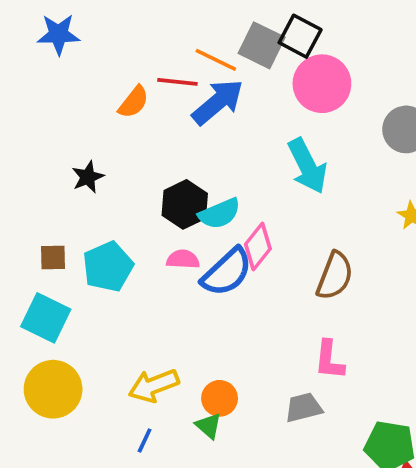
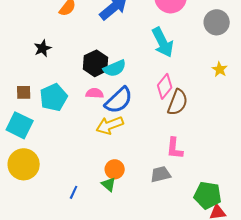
pink diamond: (258, 247) -> (165, 86), moved
yellow arrow: (154, 386) -> (110, 125), moved

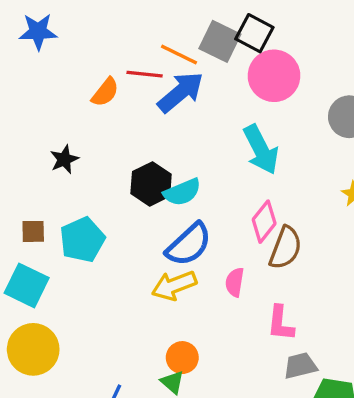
pink semicircle: (95, 93) -> (235, 282), moved, turned -84
gray trapezoid: (161, 174) -> (300, 366), moved

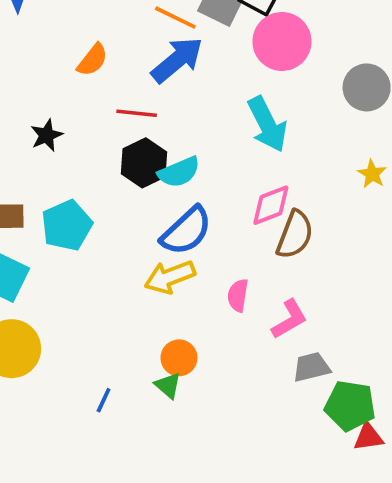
red line: (145, 74) -> (137, 113), moved
pink diamond: (264, 222) -> (271, 205), turned 30
pink semicircle: (235, 282) -> (238, 295), moved
pink L-shape: (281, 323) -> (289, 319), turned -126

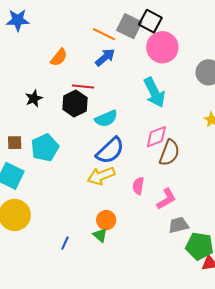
blue arrow: (177, 60) -> (105, 57), size x0.7
black hexagon: (144, 163) -> (75, 103), moved

